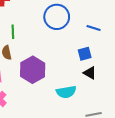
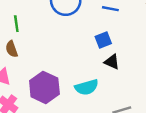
purple hexagon: (33, 70) -> (44, 87), moved

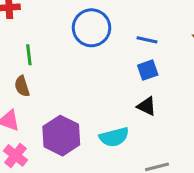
blue square: (103, 40) -> (148, 70), moved

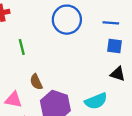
blue square: (148, 70) -> (115, 46), turned 35
brown semicircle: (22, 86) -> (36, 82), moved

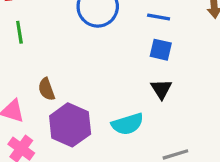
green line: (22, 47) -> (19, 32), moved
black triangle: (118, 74) -> (161, 89), turned 35

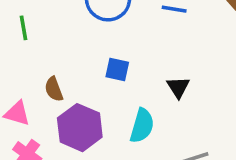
blue square: (161, 50) -> (117, 70), moved
cyan semicircle: (127, 124) -> (142, 126), turned -56

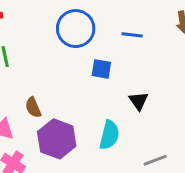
blue square: (117, 70) -> (101, 69), moved

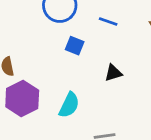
black triangle: (139, 101) -> (113, 73), moved, turned 36

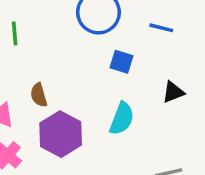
cyan semicircle: (69, 105) -> (122, 119), moved

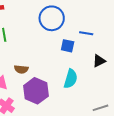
blue line: (161, 28) -> (86, 33), moved
brown semicircle: (39, 95) -> (21, 69), turned -64

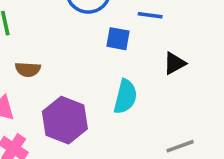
brown semicircle: (21, 69) -> (28, 69), moved

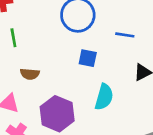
blue square: (118, 39) -> (88, 58), moved

